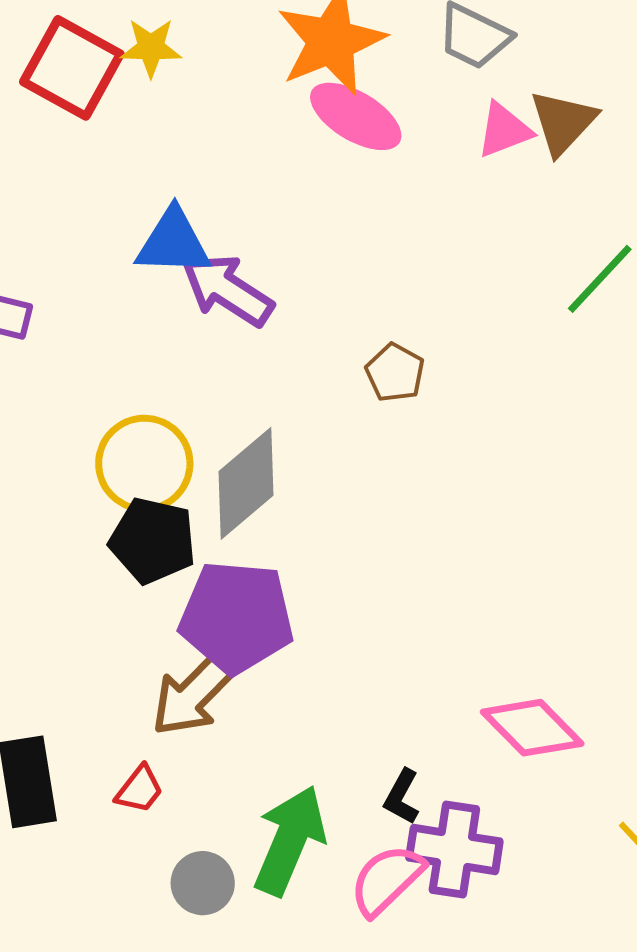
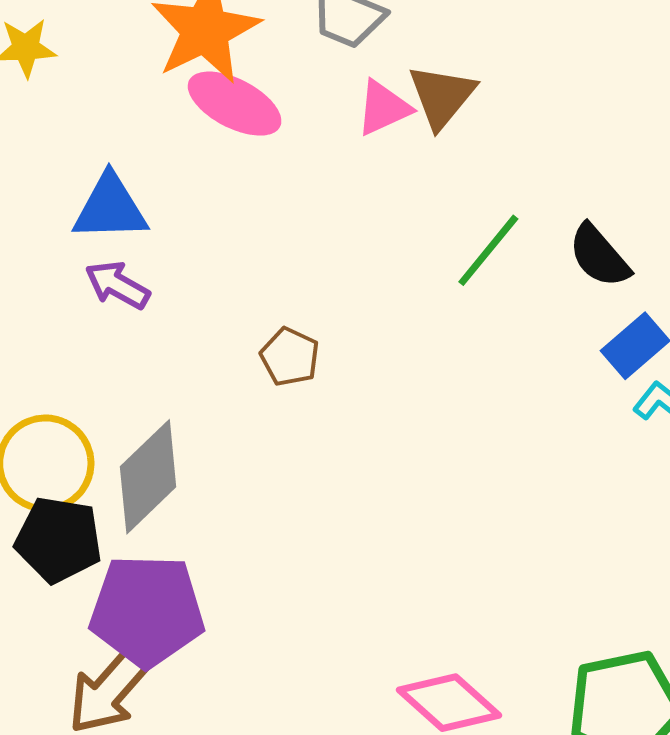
blue triangle: (173, 242) -> (110, 208), moved
purple arrow: (227, 290) -> (117, 285), size x0.7

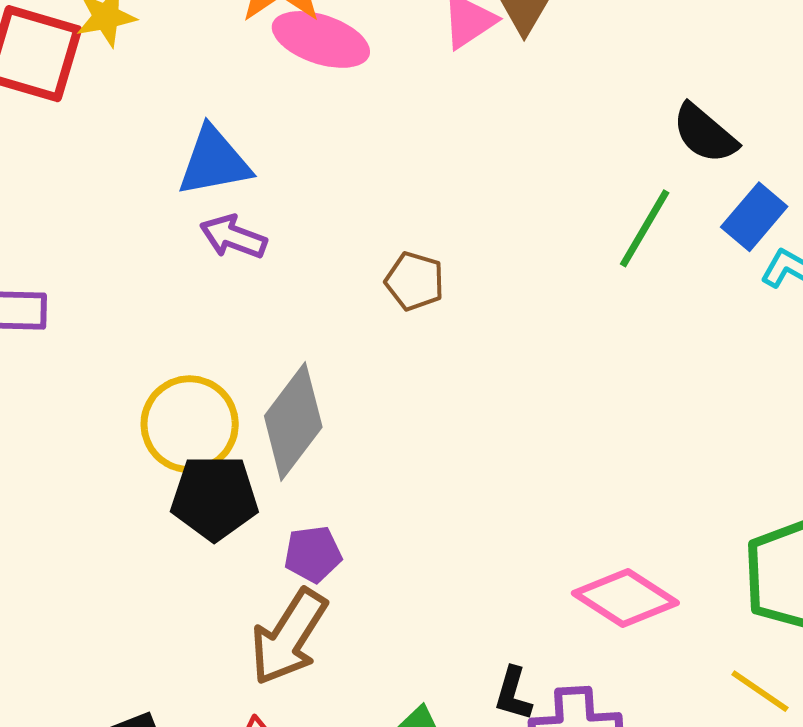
green line: (488, 250) -> (645, 228), moved
purple pentagon: (147, 611) -> (313, 554), size x0.5

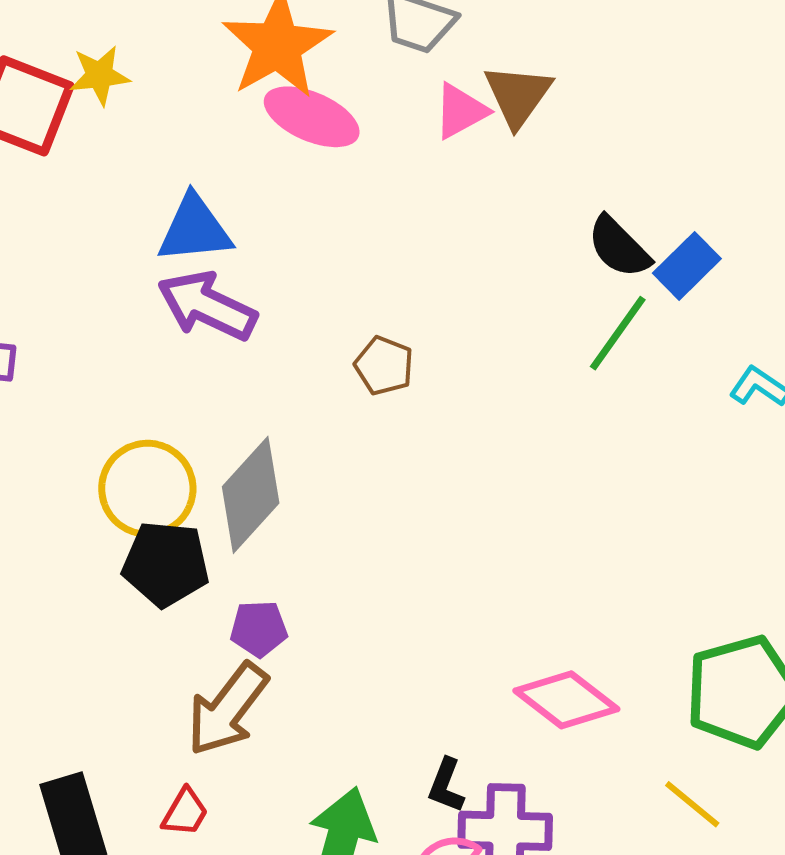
black semicircle: (705, 134) -> (619, 247), moved
blue rectangle: (754, 217) -> (687, 266), moved
purple arrow: (233, 237) -> (207, 306), size x1.5

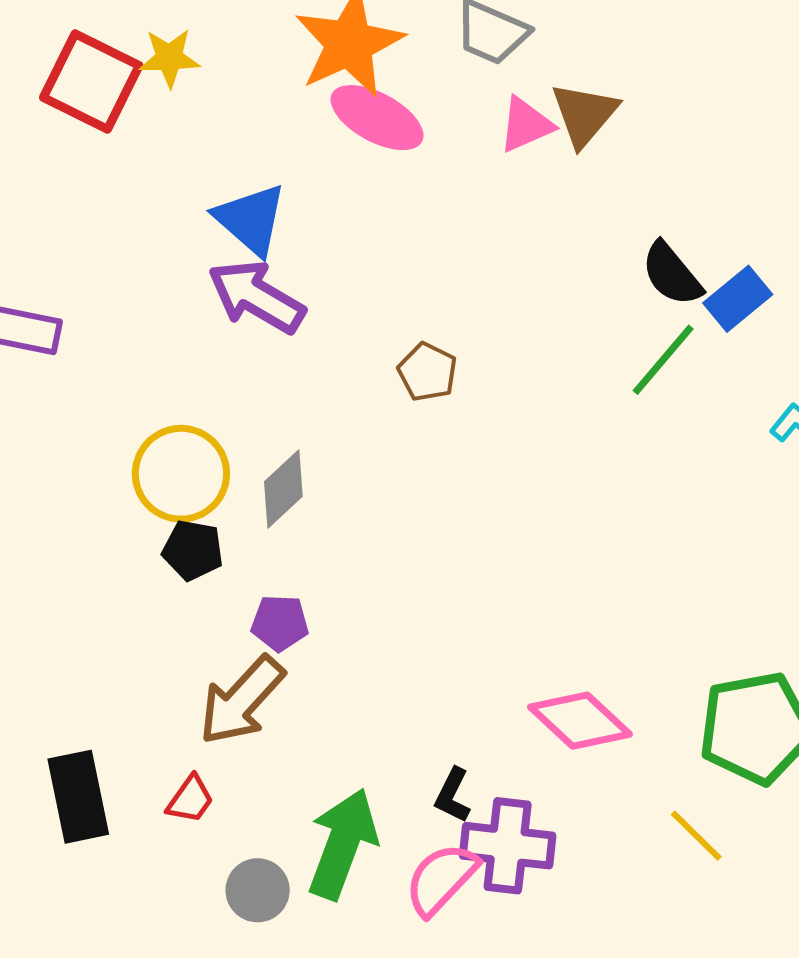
blue triangle: (195, 229) -> (251, 219), turned 42
gray diamond: (251, 495) -> (283, 489), size x0.7
black pentagon: (166, 564) -> (193, 550), size x0.7

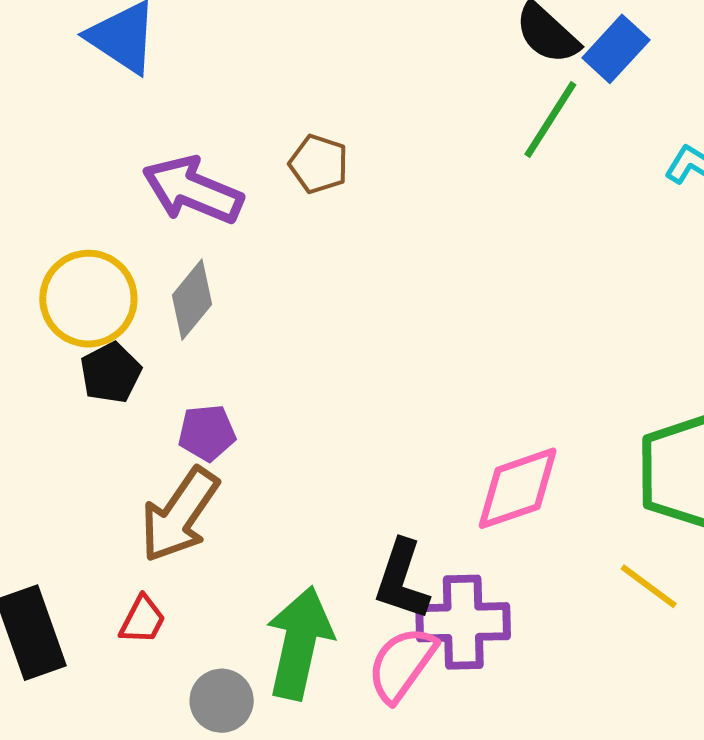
purple arrow: (256, 297) -> (193, 190), moved
black pentagon: (193, 550) -> (111, 373), turned -30
pink diamond: (580, 721) -> (518, 488), turned -54
black L-shape: (453, 795) -> (402, 580), size x1.5

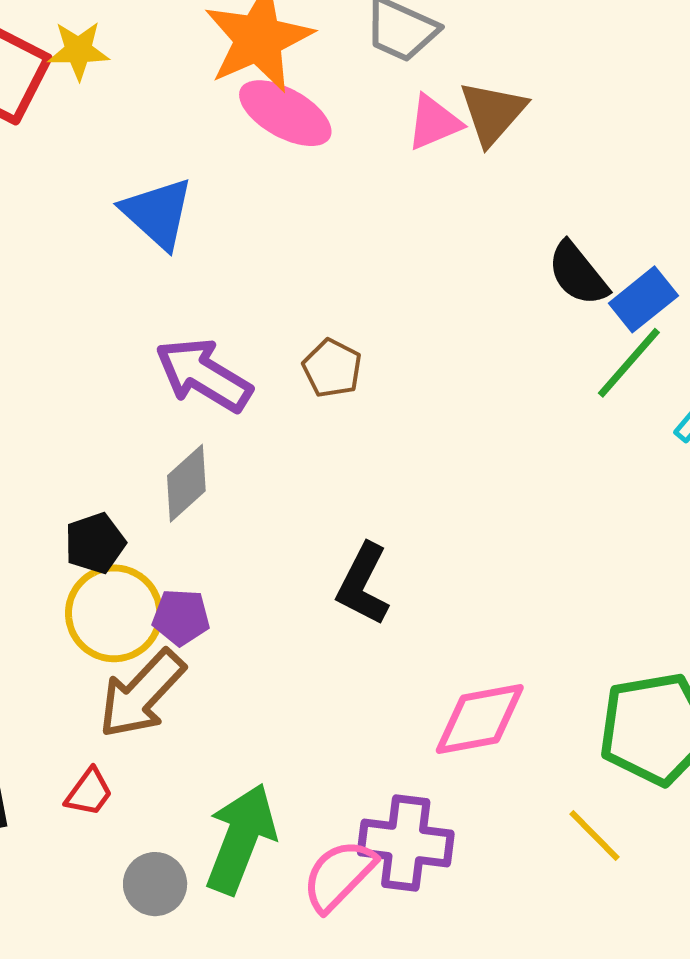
green line: (550, 119) -> (629, 363), moved
yellow circle: (88, 299) -> (114, 613), moved
black L-shape: (402, 580) -> (363, 584), moved

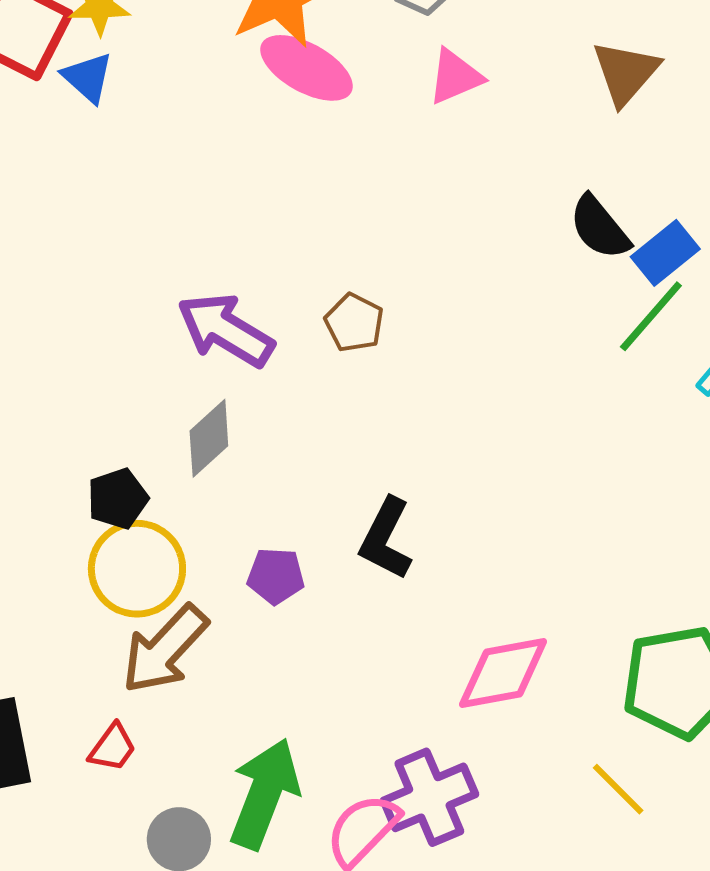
brown triangle: (493, 113) -> (626, 73), moved
blue triangle: (158, 213) -> (88, 77), moved, size x0.7
purple pentagon: (181, 617) -> (276, 576), moved
purple cross: (406, 843) -> (429, 797), turned -30

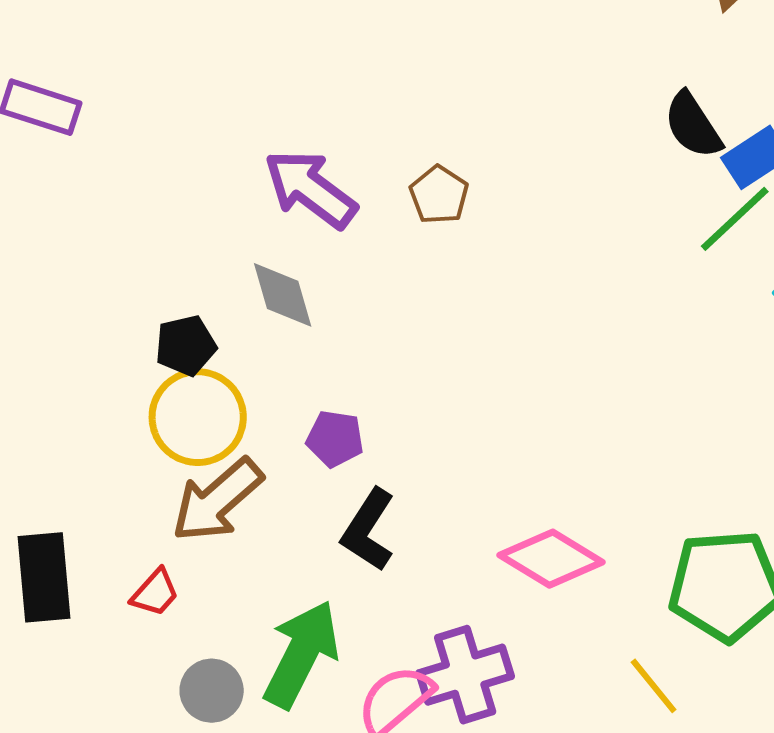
gray diamond: (209, 438) -> (283, 295), turned -70
black L-shape: (386, 539) -> (368, 530), moved
pink diamond: (503, 673) -> (551, 559), turned 36

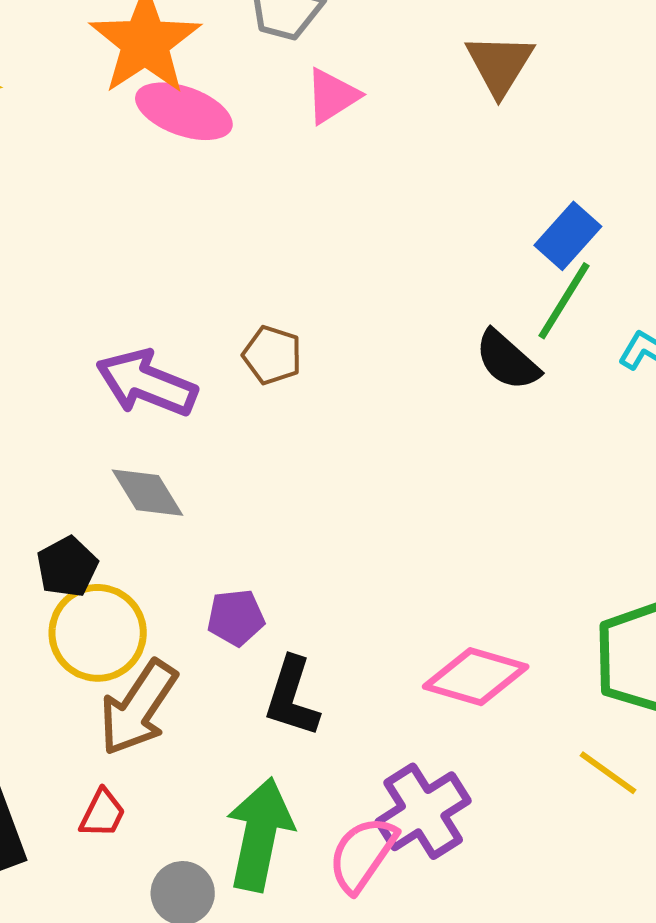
black semicircle: (693, 125) -> (507, 360), moved

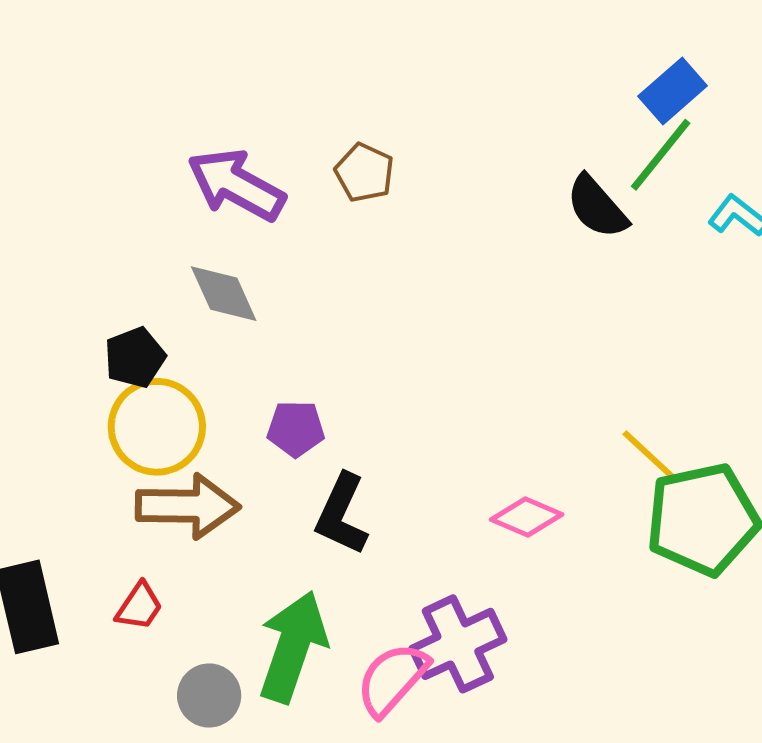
pink diamond: (476, 677) -> (527, 517), size x0.7
brown arrow: (138, 708) -> (188, 506), turned -130
yellow line: (608, 773) -> (648, 455), moved

